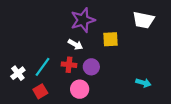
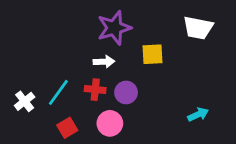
white arrow: (75, 44) -> (104, 62), turned -32
cyan arrow: (143, 83) -> (198, 115), turned -40
red square: (40, 91) -> (67, 128), moved

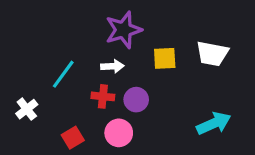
white trapezoid: (198, 28) -> (212, 54), moved
cyan line: (58, 92) -> (63, 74), moved
cyan arrow: (198, 115) -> (214, 123), size x1.5

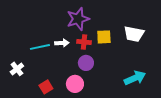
white arrow: (112, 66) -> (62, 43), moved
cyan line: (63, 74) -> (40, 47), turned 42
red cross: (103, 96) -> (84, 42), moved

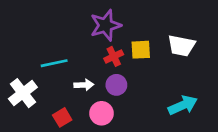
red cross: (84, 42) -> (114, 56), turned -32
white arrow: (62, 43) -> (84, 85), moved
white cross: (17, 69) -> (23, 93), size x1.5

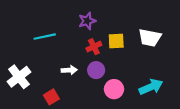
purple star: (106, 25) -> (87, 21), size x0.7
cyan line: (54, 63) -> (45, 37), moved
pink circle: (101, 113) -> (114, 89), moved

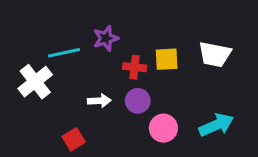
purple star: (87, 21) -> (106, 38), moved
red cross: (94, 47) -> (135, 67), turned 32
white cross: (19, 77) -> (35, 82), moved

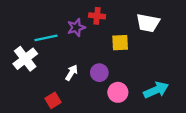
white trapezoid: (215, 54) -> (148, 23), moved
red cross: (135, 67) -> (97, 16), moved
white arrow: (99, 101) -> (72, 73), turned -56

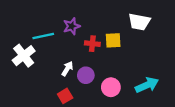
red cross: (97, 16) -> (92, 44), moved
purple circle: (99, 73) -> (86, 75), moved
red square: (53, 100) -> (65, 96), moved

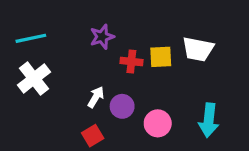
white trapezoid: (139, 22) -> (198, 49), moved
cyan line: (43, 36) -> (31, 38), moved
cyan arrow: (147, 85) -> (209, 120), turned 120

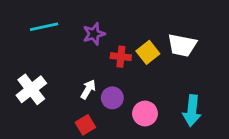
cyan line: (31, 38) -> (44, 27), moved
yellow square: (161, 57) -> (148, 52), turned -35
white cross: (34, 79) -> (31, 89), moved

